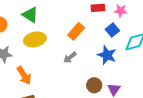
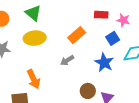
orange arrow: (24, 75) -> (34, 79), moved

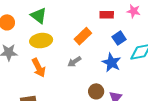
pink star: (123, 20) -> (134, 11), moved
orange arrow: (34, 79) -> (39, 68), moved

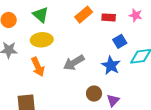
orange rectangle: (83, 36) -> (84, 15), moved
gray arrow: (74, 62) -> (74, 63), size x1.5

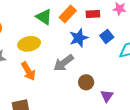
green triangle: (41, 15) -> (44, 17), moved
blue star: (111, 65) -> (79, 38), moved, turned 30
brown circle: (94, 94) -> (86, 82), moved

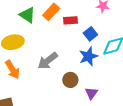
red rectangle: (93, 14) -> (70, 20), moved
blue star: (79, 38) -> (88, 56), moved

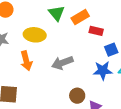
brown circle: (70, 80) -> (77, 96), moved

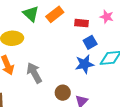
red rectangle: (96, 31) -> (82, 23), moved
gray arrow: (62, 63) -> (34, 73), moved, turned 90

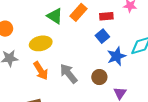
blue square: (90, 42) -> (102, 36), moved
brown circle: (63, 93) -> (99, 77), moved

